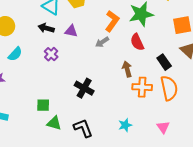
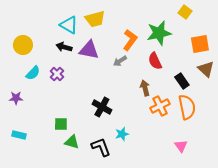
purple triangle: (71, 31) -> (89, 50), size x1.5
purple cross: (51, 54) -> (57, 74), moved
orange cross: (142, 87) -> (160, 106), turned -30
cyan star: (125, 125) -> (122, 134), moved

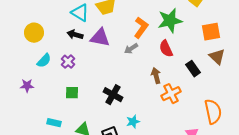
orange semicircle: (187, 107) -> (213, 112), moved
green square: (61, 124) -> (72, 93), moved
cyan rectangle: (19, 135) -> (54, 123), moved

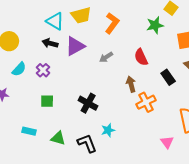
green star: (170, 21) -> (155, 25), moved, size x0.7
orange L-shape: (141, 28) -> (112, 23), moved
purple triangle: (100, 38) -> (75, 46), turned -40

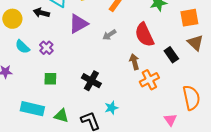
black arrow: (50, 43) -> (41, 13), moved
red semicircle: (141, 57) -> (144, 35), size x1.4
cyan semicircle: (19, 69) -> (22, 47), turned 91
cyan rectangle: (29, 131) -> (32, 109), size x1.6

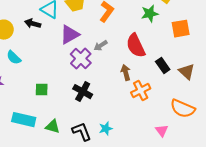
brown triangle: (195, 43) -> (187, 72), moved
purple cross: (46, 48) -> (81, 59), moved, size x1.5
orange semicircle: (191, 98) -> (183, 109), turned 125
cyan star: (111, 108) -> (106, 129), moved

